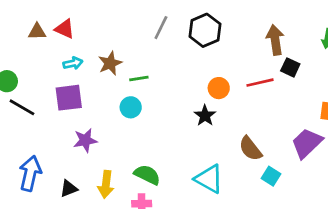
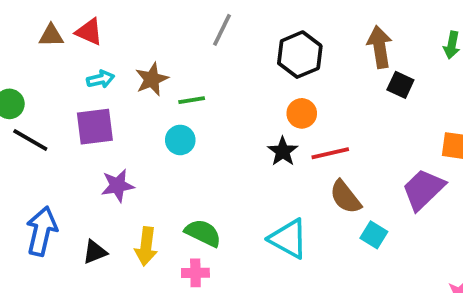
black hexagon: (205, 30) -> (300, 55), moved
red line: (260, 83) -> (330, 153), moved

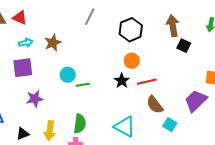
green line: (192, 100) -> (83, 85), moved
green semicircle: (203, 233) -> (80, 124), turned 72

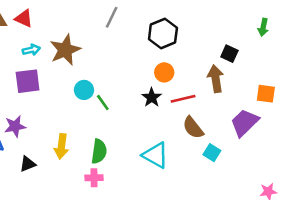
brown arrow: (173, 26) -> (216, 79), moved
brown star: (53, 43) -> (65, 50), size x1.4
green line: (83, 85) -> (103, 103), turned 64
purple star: (35, 99) -> (15, 126), moved
yellow arrow: (50, 131) -> (61, 146), moved

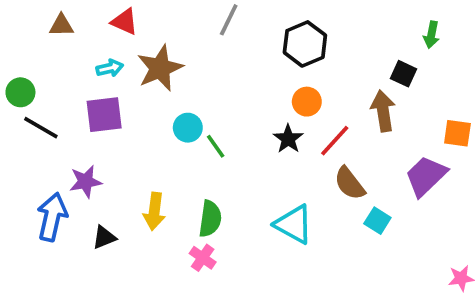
red triangle: (24, 19) -> (125, 22), moved
green arrow: (263, 27) -> (431, 35), moved
red line: (183, 99) -> (335, 141), turned -35
pink cross: (94, 178) -> (203, 258), turned 36

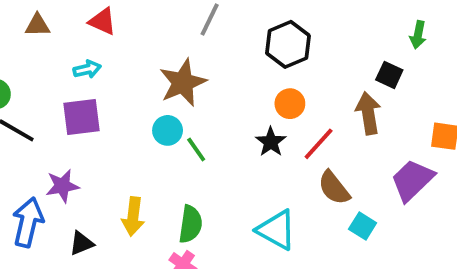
brown star: (160, 68) -> (183, 83), moved

